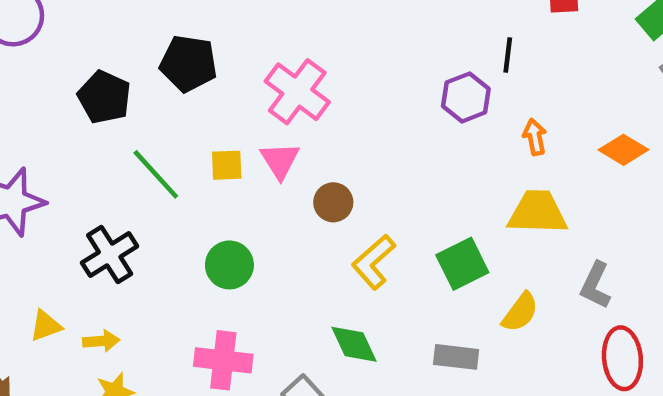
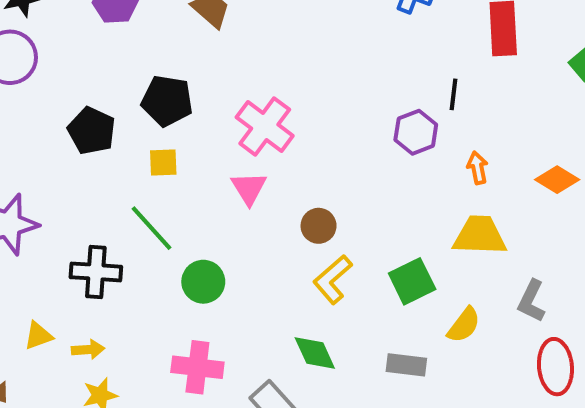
yellow square: (227, 165) -> (163, 162), moved
green line: (156, 174) -> (151, 228), moved
brown circle: (333, 202) -> (319, 226), moved
black cross: (110, 255) -> (96, 272), turned 36

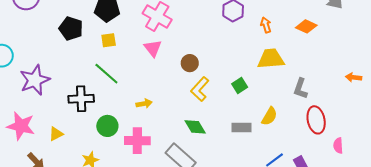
green square: (412, 281) -> (240, 85), size x0.7
green circle: (203, 282) -> (107, 126), moved
yellow semicircle: (464, 325) -> (269, 116), moved
yellow arrow: (88, 350) -> (144, 104), moved

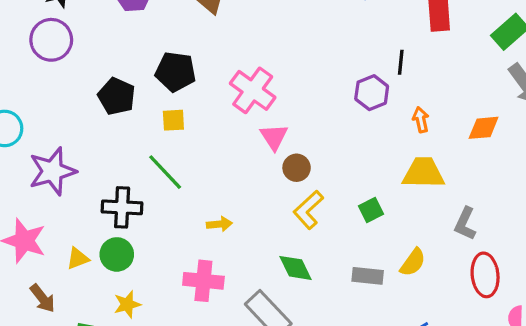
orange diamond: (306, 26) -> (484, 128), turned -35
pink triangle: (153, 48) -> (274, 137), moved
green circle: (107, 126) -> (117, 254), moved

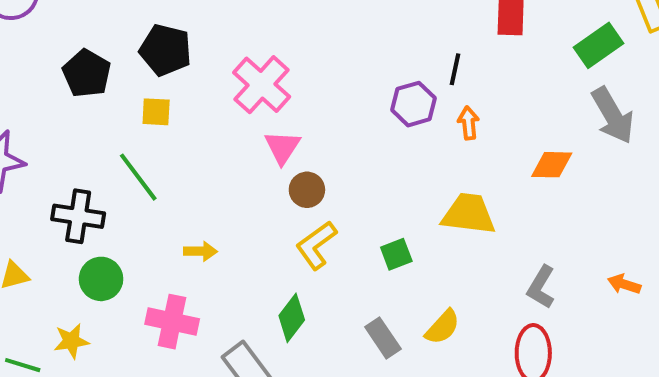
orange arrow: (421, 120) -> (468, 123), moved
gray L-shape: (465, 224) -> (541, 287), moved
green circle: (117, 254) -> (101, 279), moved
green diamond: (296, 268) -> (292, 318), turned 57
gray rectangle: (368, 276) -> (383, 338), turned 44

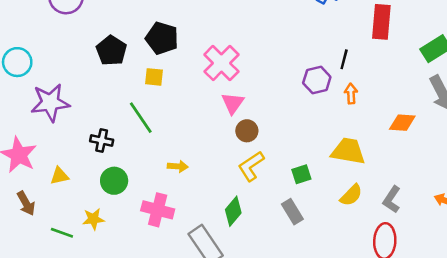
black cross: (78, 216) -> (102, 140), size x0.7
yellow semicircle: (443, 327) -> (351, 195), moved
gray rectangle: (383, 338) -> (292, 212), moved

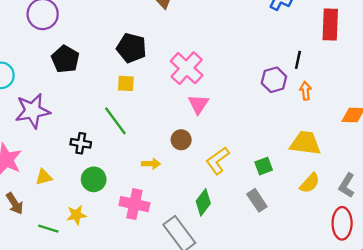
black pentagon: (111, 51) -> (65, 59), moved
brown circle: (247, 131) -> (181, 140), moved

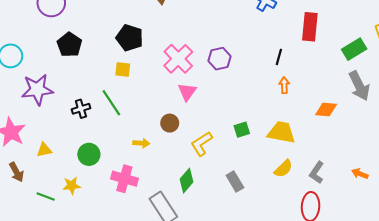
purple hexagon: (274, 80) -> (220, 59), moved
black cross: (81, 143) -> (81, 109), moved, turned -30
green square: (264, 166) -> (242, 130), moved

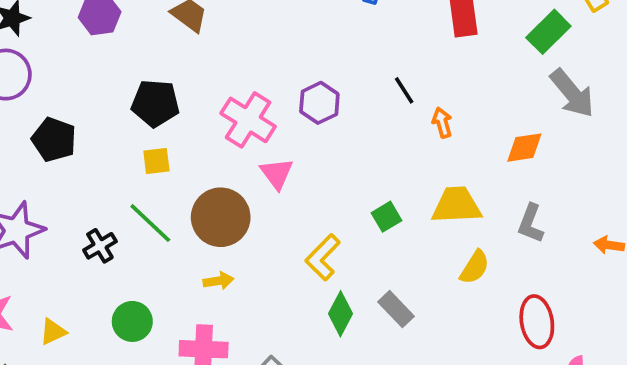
black line: (279, 57) -> (404, 90), moved, turned -35
brown circle: (170, 123) -> (221, 217), moved, size x1.8
gray L-shape: (317, 173) -> (531, 223), moved
green diamond: (186, 181) -> (340, 314), moved

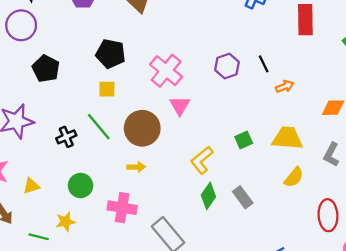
purple hexagon: (319, 103) -> (227, 66), moved
orange arrow: (442, 123) -> (285, 86), turned 78

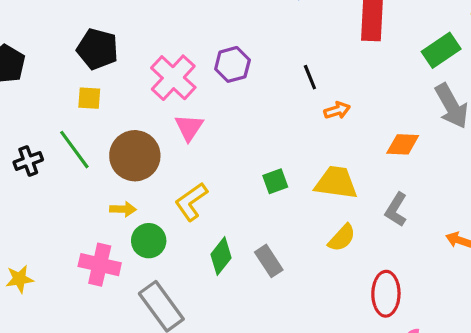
purple hexagon: (227, 66) -> (232, 64), moved
yellow L-shape: (202, 160) -> (191, 202), moved
green circle: (81, 186) -> (149, 241), moved

